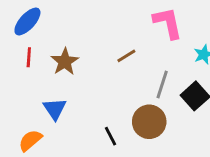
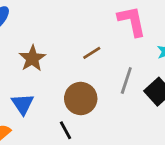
brown circle: (149, 122) -> (81, 98), moved
black line: (111, 136) -> (65, 130), moved

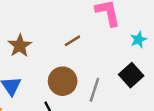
gray line: (126, 81) -> (94, 90), moved

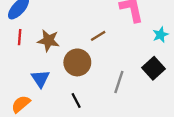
brown star: (20, 46) -> (48, 41), turned -30
brown circle: (63, 81) -> (77, 62), moved

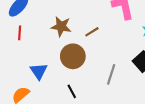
brown star: (48, 41) -> (61, 26), moved

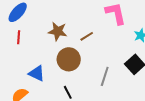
blue triangle: (39, 71) -> (37, 73), turned -30

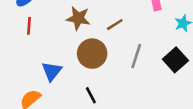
blue triangle: (37, 73) -> (52, 71), turned 42
gray line: (105, 76) -> (136, 56), moved

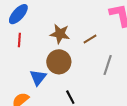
brown circle: (92, 54) -> (59, 62), moved

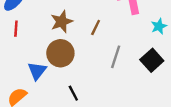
brown star: (60, 34) -> (62, 22), turned -30
brown line: (90, 39) -> (96, 27), turned -32

